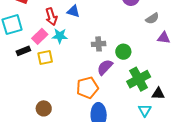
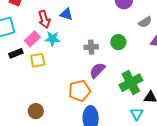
green circle: (123, 52) -> (118, 42), moved

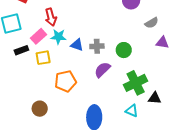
blue triangle: (66, 14) -> (77, 45), moved
green circle: (118, 42) -> (124, 50), moved
orange pentagon: (80, 91) -> (66, 81), moved
cyan triangle: (137, 114) -> (132, 111), moved, turned -40

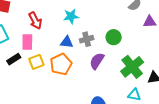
pink rectangle: (38, 36) -> (27, 42), turned -35
cyan star: (58, 37) -> (71, 16), moved
orange pentagon: (66, 81) -> (61, 64), moved

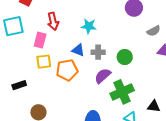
black rectangle: (14, 59) -> (19, 85), moved
green cross: (132, 67) -> (122, 92), moved

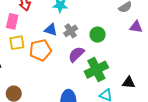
gray cross: (98, 52) -> (71, 31), turned -32

